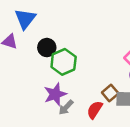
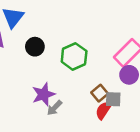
green hexagon: (64, 62) -> (74, 56), moved
red semicircle: (95, 110) -> (103, 110), moved

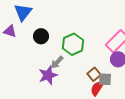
gray arrow: (54, 108) -> (57, 62), moved

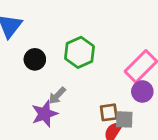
green hexagon: (73, 44) -> (80, 52), moved
brown square: (94, 74) -> (109, 112), turned 32

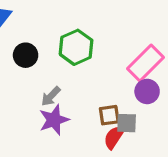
purple star: (45, 114) -> (54, 120), moved

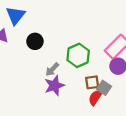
green hexagon: (76, 47) -> (78, 55), moved
gray square: (127, 123) -> (104, 88), turned 32

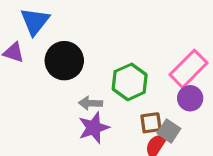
black circle: (35, 41) -> (64, 61), size x1.5
gray arrow: (52, 69) -> (90, 103), turned 48

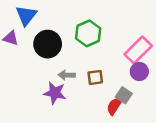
green hexagon: (130, 82) -> (88, 33), moved
brown square: (151, 123) -> (95, 77), moved
purple star: (94, 128) -> (55, 93), moved, turned 30

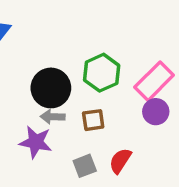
green hexagon: (88, 33) -> (102, 73), moved
black circle: (48, 44) -> (51, 88), moved
gray square: (124, 95) -> (85, 166), moved, turned 35

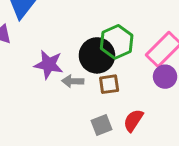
black circle: (51, 88) -> (97, 55), moved
purple star: (36, 142) -> (49, 65), moved

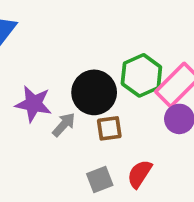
green hexagon: (117, 42) -> (141, 75), moved
gray arrow: (73, 81) -> (64, 125), turned 130

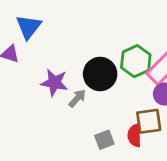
brown square: (109, 128) -> (149, 121), moved, size x1.4
red semicircle: (140, 174) -> (134, 135), turned -35

